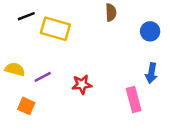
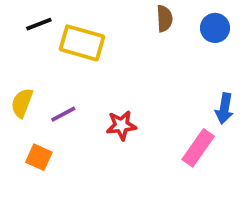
blue circle: (150, 31) -> (215, 28), moved
yellow semicircle: (15, 69) -> (22, 103), turned -84
pink rectangle: (134, 100) -> (198, 148), turned 50

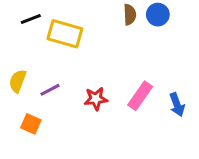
blue circle: (215, 28) -> (158, 15), moved
blue arrow: (224, 108) -> (177, 105), moved, turned -30
pink rectangle: (198, 148) -> (140, 96), moved

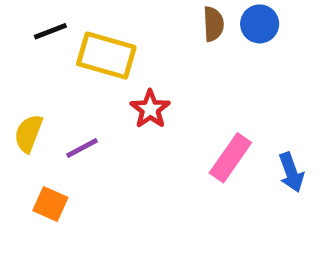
red star: (96, 99) -> (150, 109), moved, turned -30

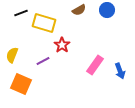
brown semicircle: (213, 24) -> (79, 10), moved, turned 64
purple line: (82, 148) -> (43, 61), moved
orange square: (50, 204) -> (21, 84), size x1.5

